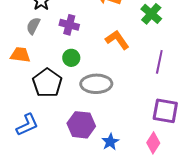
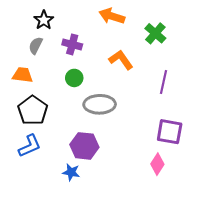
black pentagon: (47, 83) -> (33, 110), moved
blue star: (110, 142) -> (71, 172), moved, turned -30

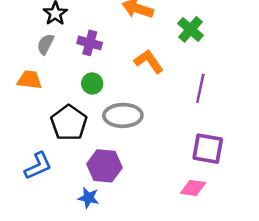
black pentagon: (33, 110) -> (69, 123), moved
pink diamond: (157, 164) -> (193, 188), turned 65

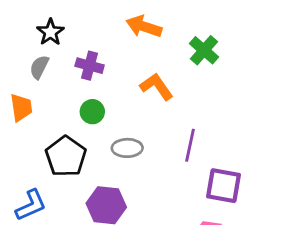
orange trapezoid: (30, 80) -> (21, 107), turned 75
purple line: (200, 88) -> (190, 145), moved
gray ellipse: (123, 115) -> (127, 148), size x0.7

